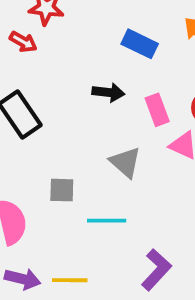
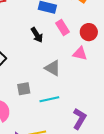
black arrow: (108, 92) -> (37, 35), turned 63
pink rectangle: (157, 110) -> (62, 28), moved

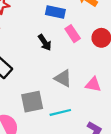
pink triangle: (80, 54) -> (93, 85), moved
gray square: (24, 89) -> (32, 102), size x1.5

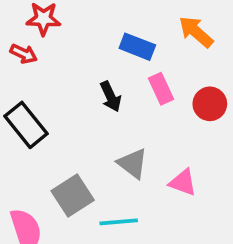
gray square: (32, 102) -> (73, 195), turned -30

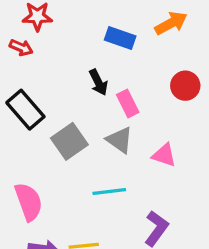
orange arrow: (196, 32) -> (171, 23), turned 112
pink rectangle: (161, 89) -> (128, 104), moved
gray square: (73, 195) -> (69, 141), moved

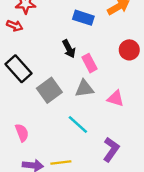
gray triangle: (120, 140) -> (84, 89), turned -42
cyan line: (109, 191) -> (78, 124), turned 50
pink semicircle: (29, 202) -> (22, 133), size x0.7

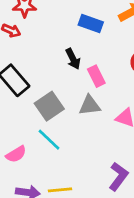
cyan line: (78, 124) -> (49, 140), moved
pink semicircle: (22, 133) -> (16, 154), turned 78

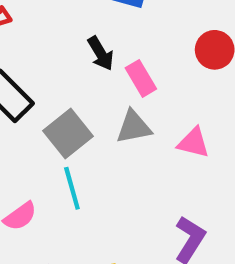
cyan line: (49, 140) -> (72, 188), turned 35

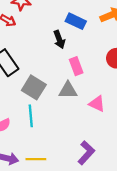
black arrow: (101, 53) -> (59, 39), moved
gray square: (68, 133) -> (34, 87), turned -30

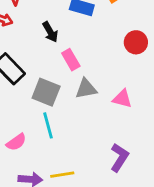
black arrow: (59, 39) -> (50, 32), moved
pink rectangle: (76, 66) -> (71, 60), moved

